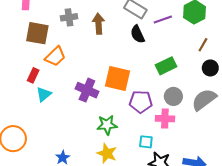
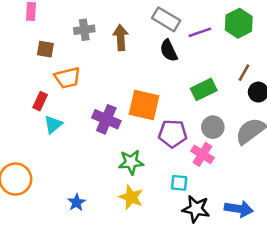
brown square: (37, 33) -> (45, 49), size x0.6
brown line: (203, 45) -> (244, 73), moved
orange trapezoid: (55, 56) -> (67, 78), turned 30
pink cross: (165, 119) -> (202, 154), turned 30

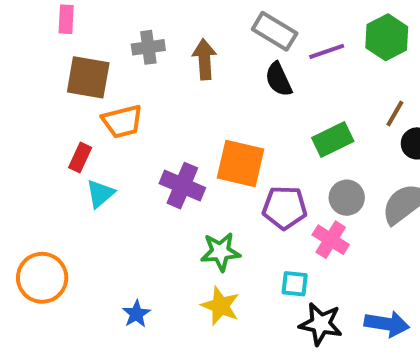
brown square: (45, 49) -> (88, 77), size x1.6

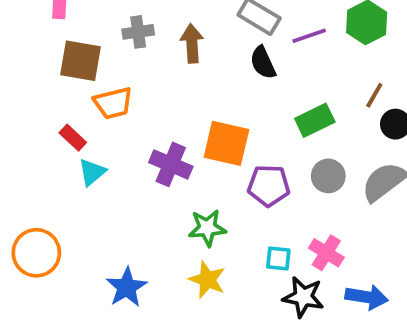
red rectangle: (80, 158) -> (73, 138), turned -72
pink cross: (331, 240) -> (326, 253), moved
blue star: (136, 314) -> (127, 287), size x1.5

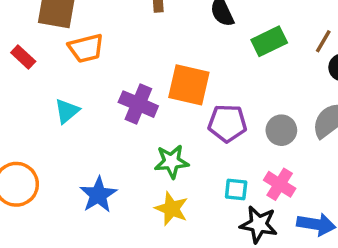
green rectangle: (315, 120) -> (269, 41), moved
red rectangle: (73, 138) -> (23, 57), moved
gray circle: (328, 176) -> (281, 130), moved
blue star: (127, 287) -> (98, 195), moved

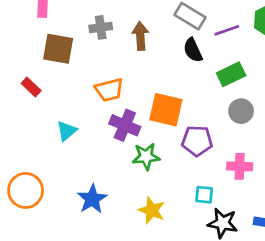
orange trapezoid: (86, 48) -> (109, 90), moved
gray circle: (281, 130) -> (241, 111), moved
green star: (171, 162) -> (146, 156), moved
pink cross: (280, 184) -> (240, 166), moved, turned -30

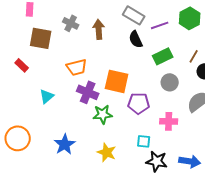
gray cross: (101, 27) -> (71, 23), turned 35

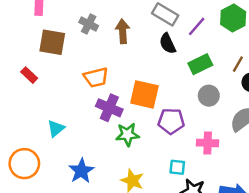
purple line: (160, 25) -> (197, 26), turned -30
cyan triangle: (47, 96) -> (56, 128), moved

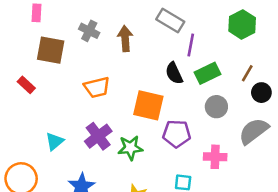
purple line: (197, 26) -> (191, 45), moved, turned -30
black semicircle: (168, 43) -> (174, 73), moved
purple cross: (109, 108) -> (98, 136), moved, turned 30

